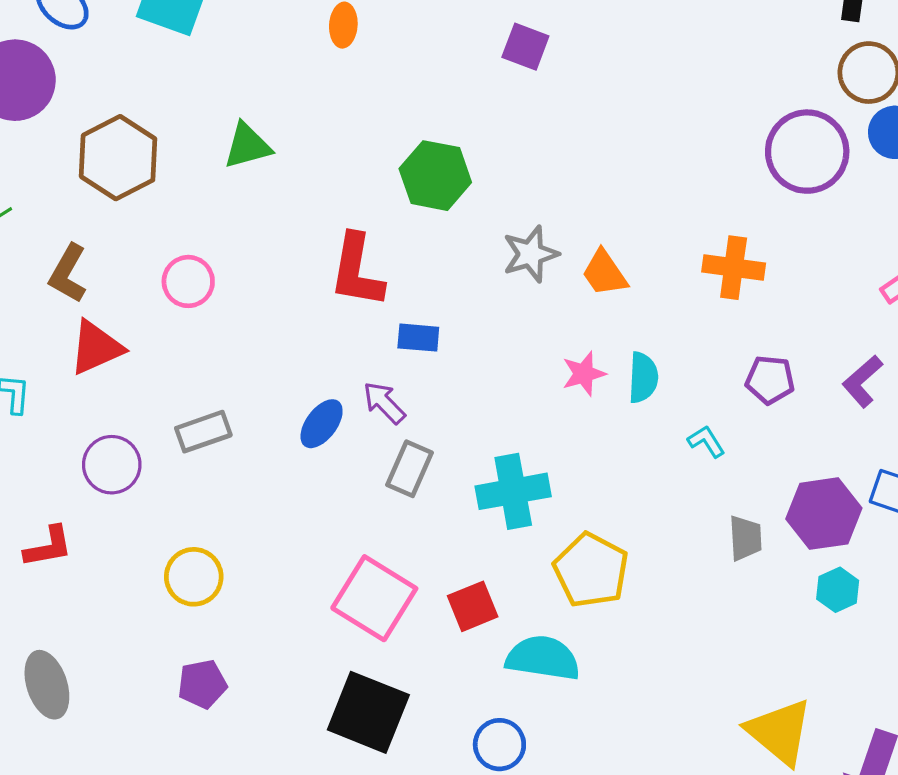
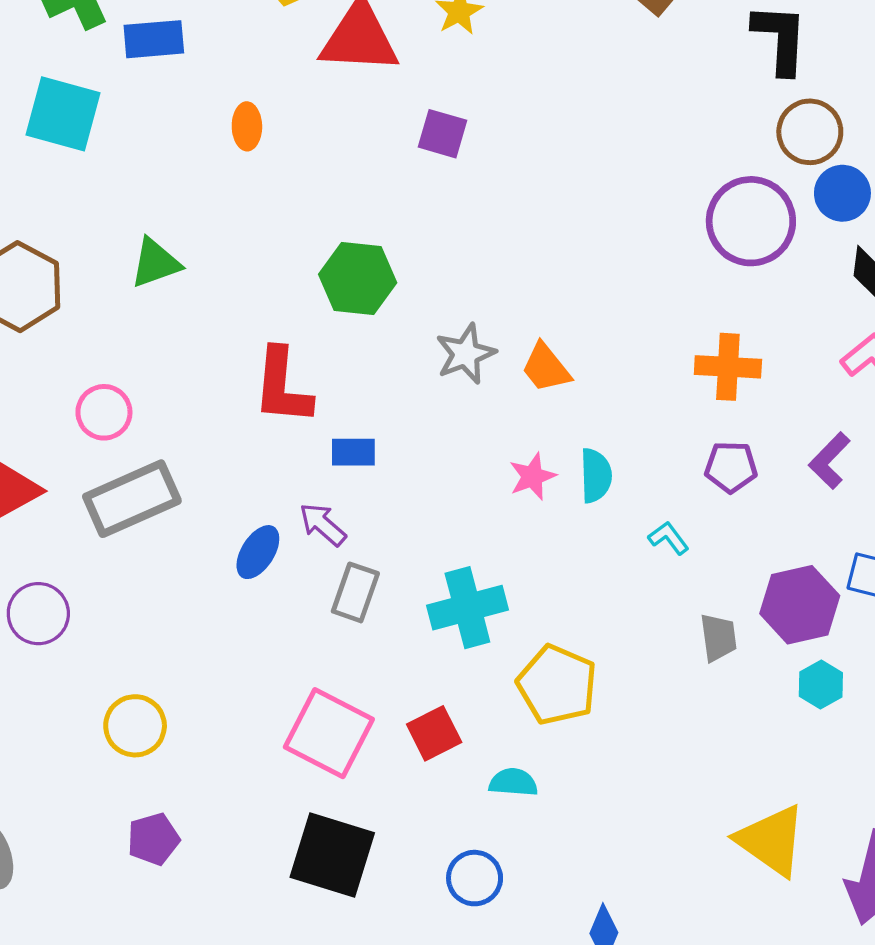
orange cross: (734, 268) -> (728, 367), moved
gray rectangle: (203, 432) -> (132, 499), moved, size x1.6
cyan semicircle: (543, 658) -> (513, 782), size x0.6

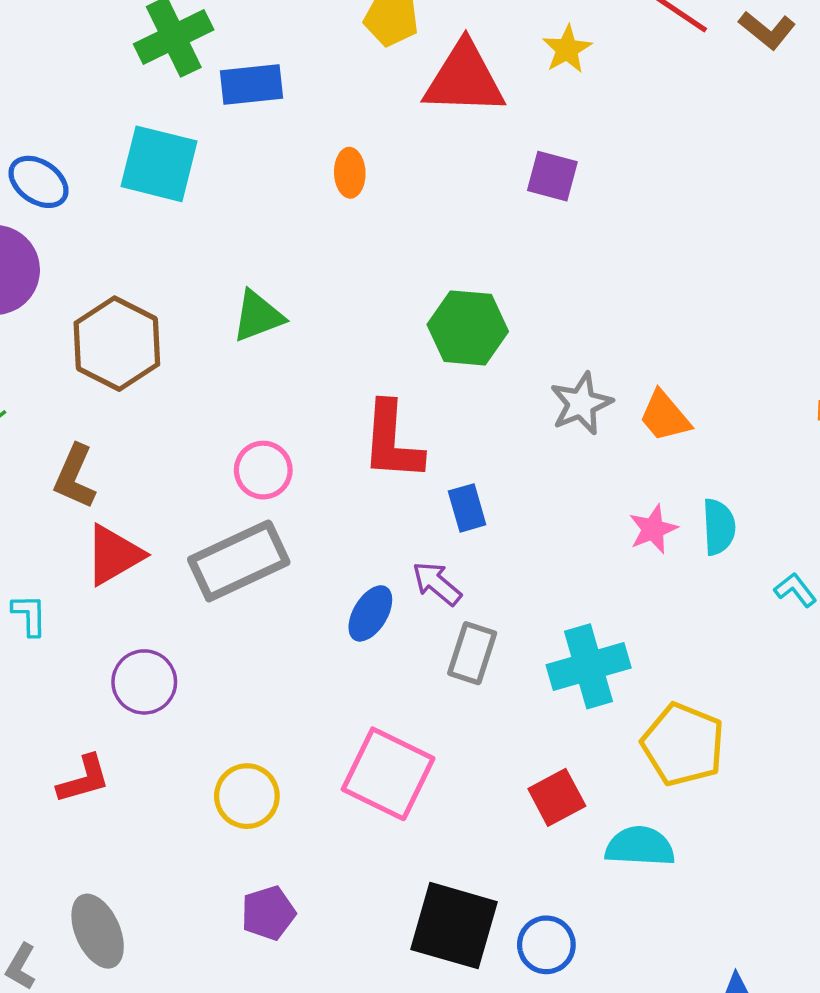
pink circle: (104, 412) -> (263, 470), moved
blue rectangle: (353, 452) -> (467, 508), turned 75
pink square: (329, 733) -> (388, 774), moved
cyan semicircle: (513, 782) -> (640, 846), size x1.4
blue circle: (475, 878) -> (546, 945), moved

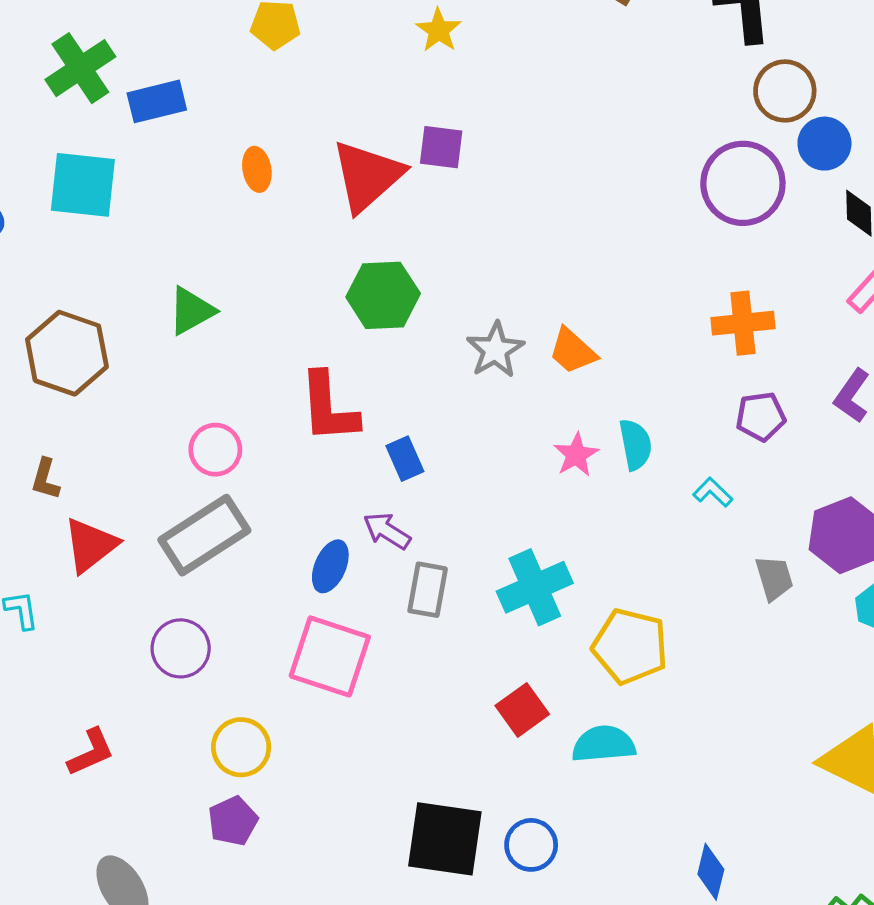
red triangle: (464, 79) -> (367, 176), moved, turned -36
brown L-shape: (75, 477) -> (45, 479), size x0.7
purple circle: (144, 682) -> (181, 648), moved
pink square: (388, 774) -> (330, 656), moved
purple pentagon: (268, 913) -> (233, 821), moved

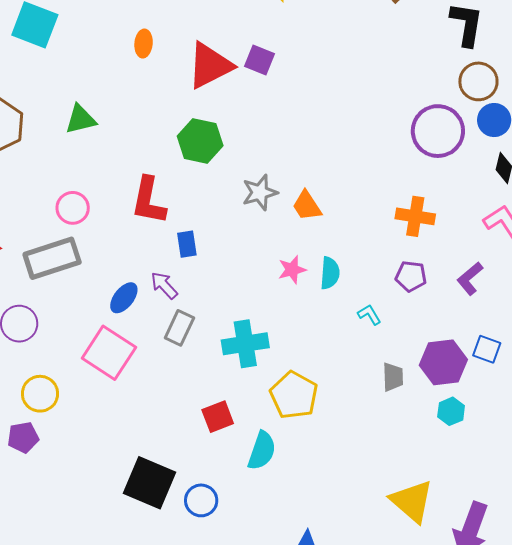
cyan semicircle: (604, 744) -> (262, 451), turned 99

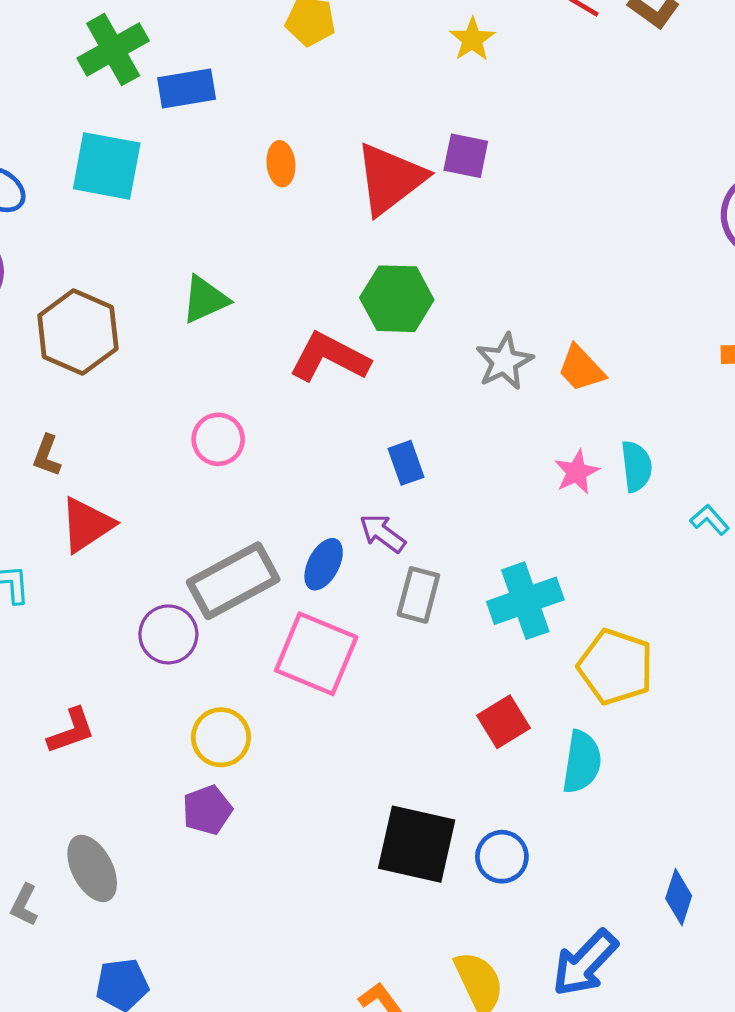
red L-shape: (149, 201) -> (329, 357), moved, turned 117
gray rectangle: (52, 258) -> (233, 581), moved

